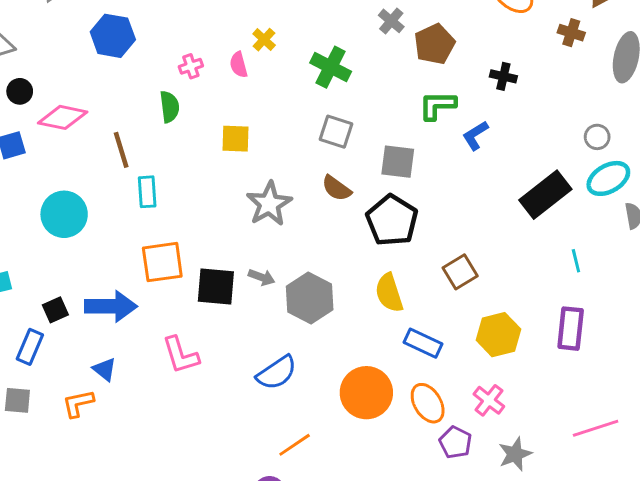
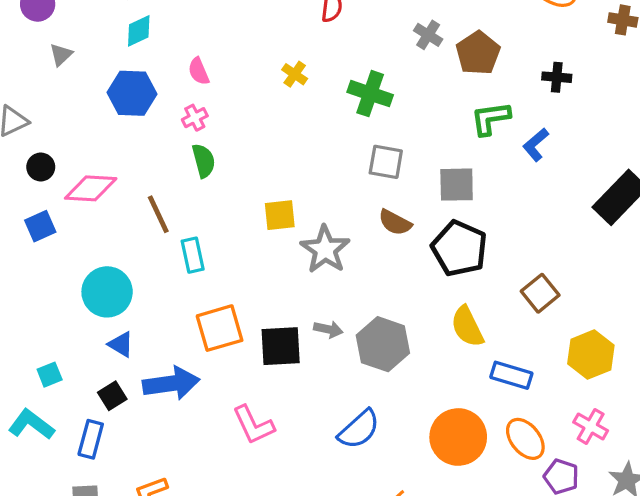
pink semicircle: (239, 65) -> (199, 71), moved
pink cross: (191, 66) -> (195, 118), moved
yellow square: (235, 139) -> (280, 215), moved
blue triangle: (105, 369) -> (121, 344), moved

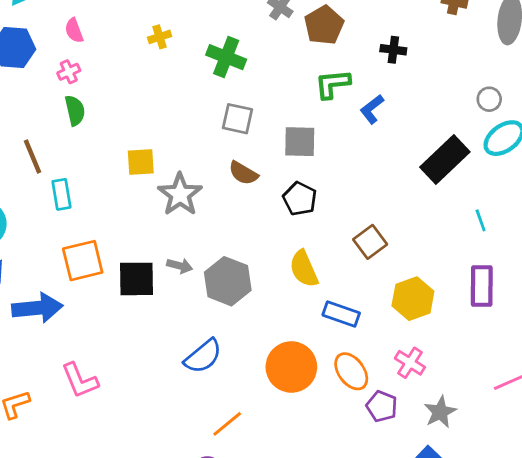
yellow cross: (295, 74) -> (160, 37), turned 35
black pentagon: (459, 248) -> (300, 199), size x0.7
pink L-shape: (253, 425) -> (80, 380), moved

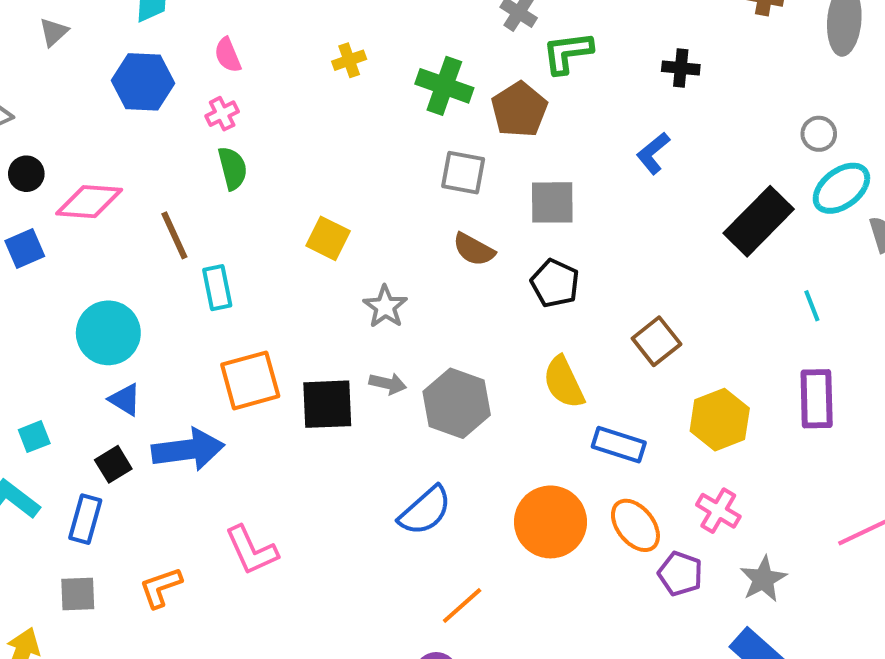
brown pentagon: (324, 25) -> (519, 110), moved
green L-shape: (333, 84) -> (567, 53), moved
yellow square: (141, 162) -> (328, 238), turned 32
gray star: (180, 194) -> (385, 307), moved, size x0.7

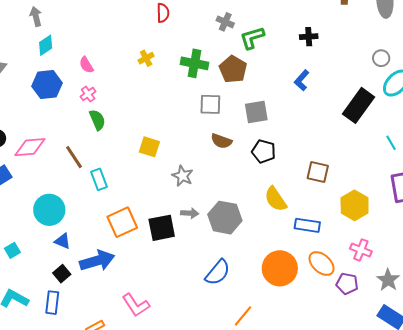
brown square: (656, 341) -> (318, 172), turned -30
cyan square: (34, 437) -> (12, 250), moved

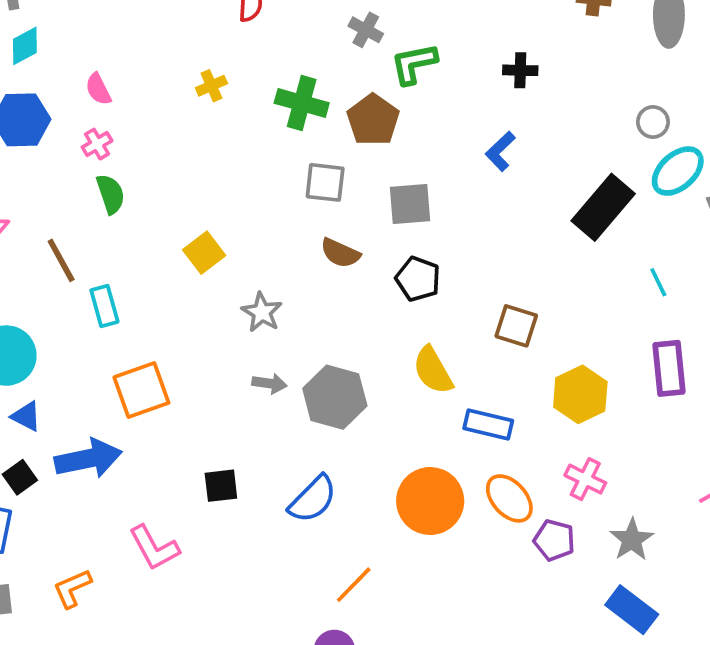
yellow square: (149, 147) -> (204, 253), turned 30
black square: (162, 228) -> (221, 486), moved, size x0.7

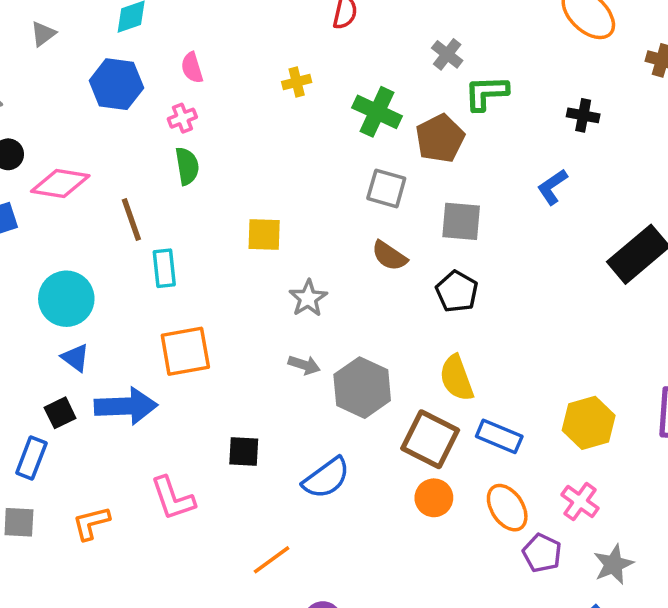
yellow square: (204, 253) -> (264, 234), turned 30
brown square: (516, 326) -> (430, 439), moved, size x1.4
orange circle: (430, 501) -> (434, 498), size x0.6
orange line: (354, 585) -> (272, 560), moved

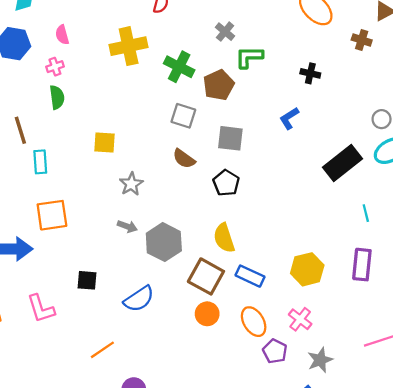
yellow cross: (297, 82) -> (129, 46), size x2.0

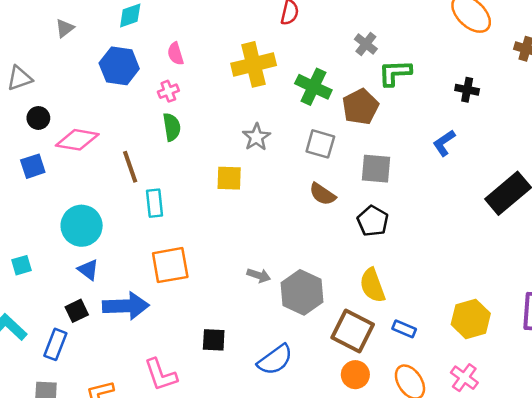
gray star: (131, 184) -> (256, 137), moved
blue rectangle: (250, 276) -> (404, 329), size x0.7

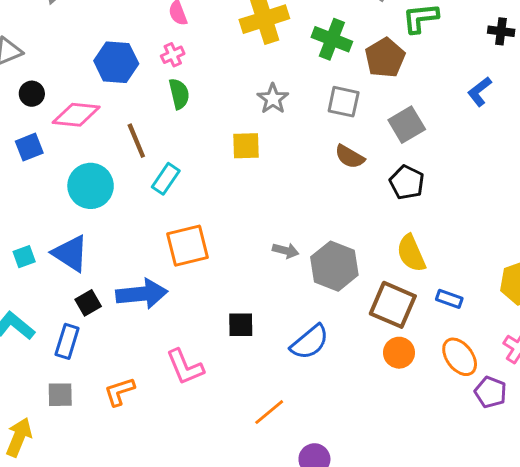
blue hexagon: (119, 66) -> (116, 62), moved
gray square: (376, 169) -> (407, 125), turned -32
cyan rectangle: (155, 203) -> (166, 179), turned 44
cyan circle: (82, 226) -> (91, 186), moved
blue triangle: (88, 270) -> (70, 253), moved, size x1.6

